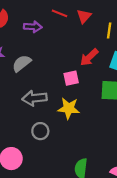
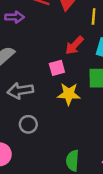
yellow star: (69, 108) -> (69, 94), moved

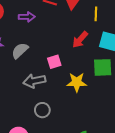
pink square: (57, 68) -> (54, 62), moved

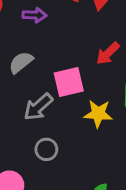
pink square: (54, 62) -> (69, 82), size x1.5
gray arrow: (34, 81) -> (38, 107), turned -35

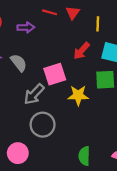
gray semicircle: (21, 62) -> (19, 63), turned 96
gray circle: (46, 149) -> (43, 125), size x1.5

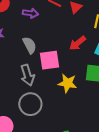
gray semicircle: (19, 63) -> (30, 45), moved
gray arrow: (34, 94) -> (27, 75), turned -70

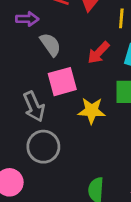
gray semicircle: (30, 45) -> (50, 45), moved

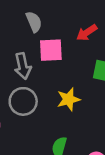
gray semicircle: (50, 45) -> (34, 22), moved
yellow star: (92, 111) -> (68, 99), moved, turned -30

